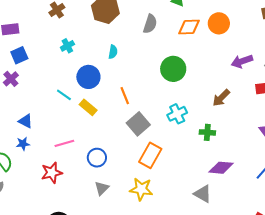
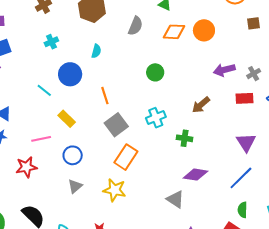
green circle: (173, 69) -> (155, 72), size x0.7
yellow rectangle: (88, 107) -> (67, 119), moved

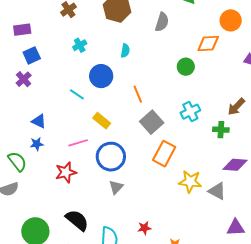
orange diamond: (174, 32) -> (208, 44), moved
brown arrow: (201, 105) -> (236, 107), moved
blue circle: (73, 155) -> (111, 157), size x1.5
yellow star: (114, 190) -> (190, 182), moved

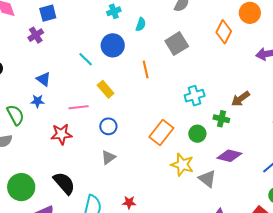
orange diamond: (208, 44) -> (224, 32), turned -70
cyan cross: (80, 45) -> (114, 11), moved
green circle: (186, 67) -> (197, 134), moved
gray square: (152, 122) -> (177, 44), moved
blue circle: (111, 157) -> (108, 126), size x0.6

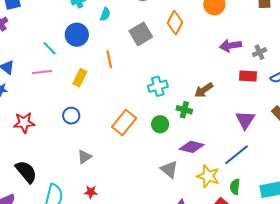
orange diamond: (224, 32) -> (175, 23), moved
yellow rectangle: (106, 89) -> (80, 78), moved, turned 66
pink line: (78, 107) -> (42, 72), moved
gray triangle: (108, 157) -> (84, 157), moved
yellow star: (182, 165) -> (208, 176), moved

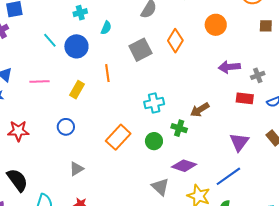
cyan line: (50, 48) -> (50, 40), moved

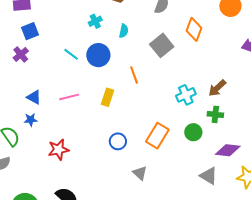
brown arrow: (200, 110) -> (217, 88), moved
blue circle: (66, 127) -> (118, 141), moved
gray triangle: (76, 169) -> (140, 173), moved, turned -35

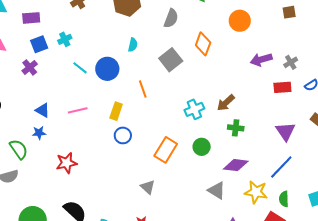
cyan cross: (95, 21) -> (65, 39), moved
green cross: (215, 114) -> (236, 128), moved
blue circle: (118, 141) -> (123, 135), moved

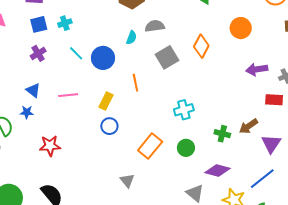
gray semicircle: (171, 18) -> (155, 26), moved, turned -126
purple cross: (30, 67) -> (38, 53), moved
brown arrow: (226, 103) -> (248, 126), moved

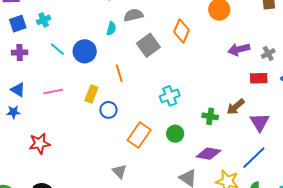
purple cross: (38, 53) -> (20, 53), turned 35
blue circle: (109, 126) -> (108, 110), moved

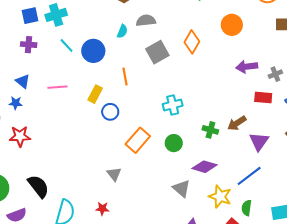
cyan cross: (44, 20) -> (56, 15), size x1.5
red star: (39, 143) -> (20, 136), moved

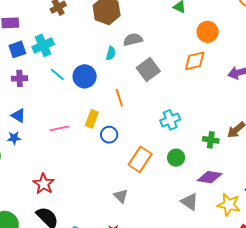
orange circle: (232, 25) -> (208, 32), moved
orange diamond: (192, 42) -> (195, 61), moved, turned 55
pink line: (57, 87) -> (59, 128), moved
red star: (20, 136) -> (44, 184), moved, turned -30

